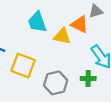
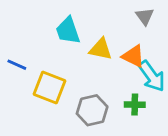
gray triangle: (96, 11) -> (145, 16), turned -48
orange triangle: (80, 24) -> (133, 56), moved

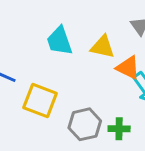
yellow triangle: (101, 49) -> (103, 47), moved
green cross: (135, 105) -> (119, 129), moved

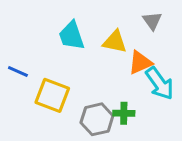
orange triangle: (128, 68) -> (140, 63), turned -50
green cross: (119, 129) -> (124, 113), moved

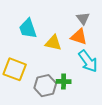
yellow triangle: (115, 42) -> (53, 43), moved
orange triangle: (140, 63) -> (79, 37), moved, turned 42

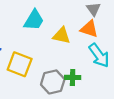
cyan trapezoid: (28, 29) -> (34, 20), turned -130

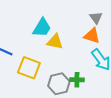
yellow triangle: (62, 36) -> (55, 42), moved

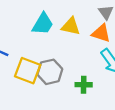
yellow triangle: (55, 42) -> (71, 26), moved
gray hexagon: (59, 84) -> (50, 72), moved

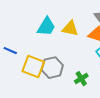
green cross: (84, 85) -> (81, 79), turned -32

